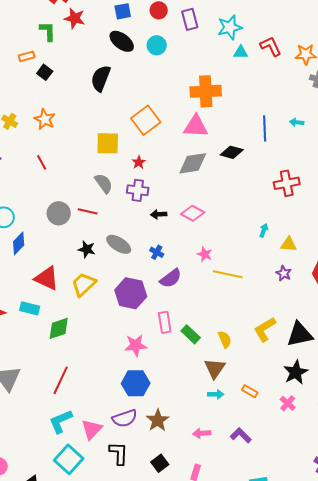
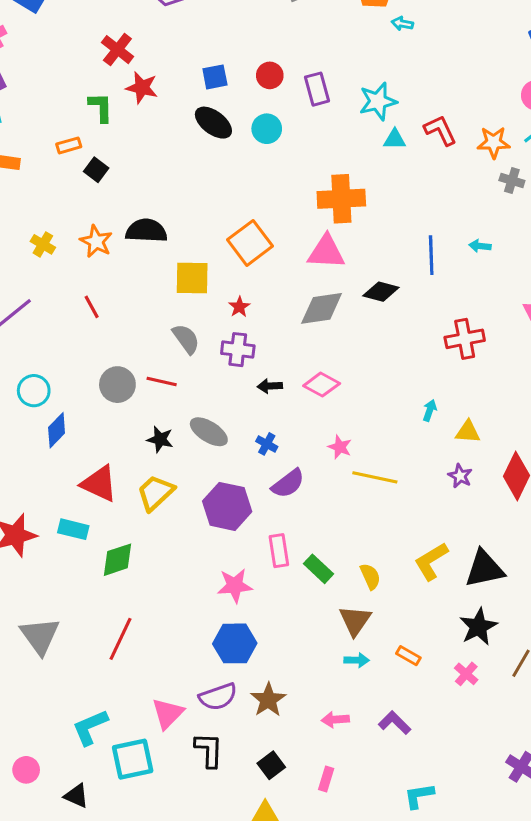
black semicircle: (101, 78) -> (146, 231), moved, turned 72
cyan L-shape: (61, 421) -> (90, 727), moved
cyan square: (69, 459) -> (133, 759), turned 36

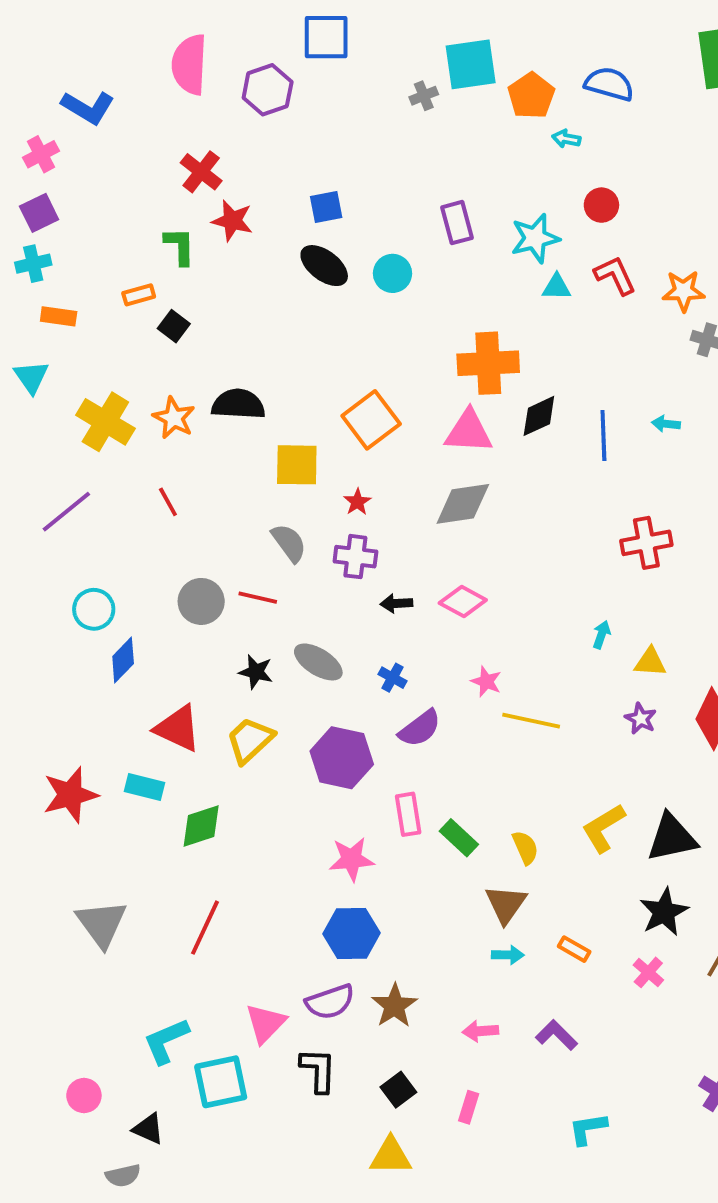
red circle: (270, 75) -> (601, 205), moved
yellow cross: (43, 244) -> (105, 422), size x1.8
black diamond: (381, 292) -> (539, 416), moved, turned -40

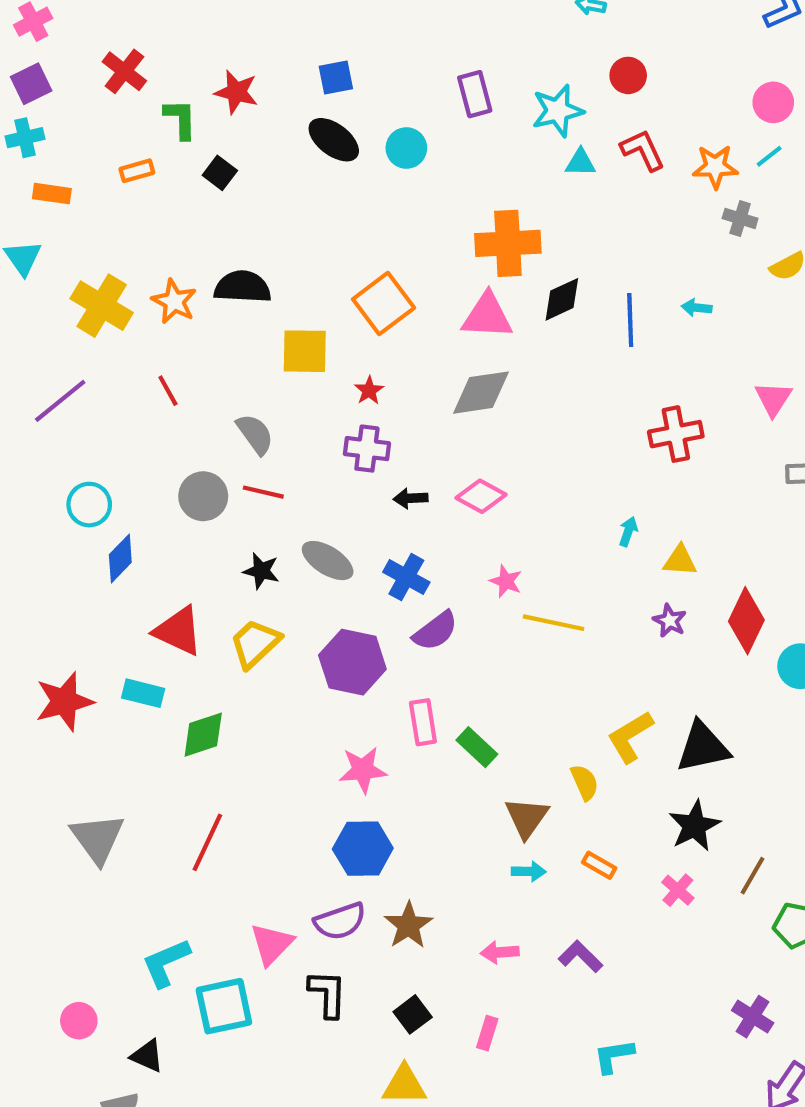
red cross: (201, 172) -> (124, 71), moved
black square: (174, 326) -> (220, 173), moved
gray semicircle: (289, 543) -> (255, 434), moved
blue cross: (393, 678) -> (406, 577), size x1.5
yellow semicircle: (525, 848) -> (585, 782), moved

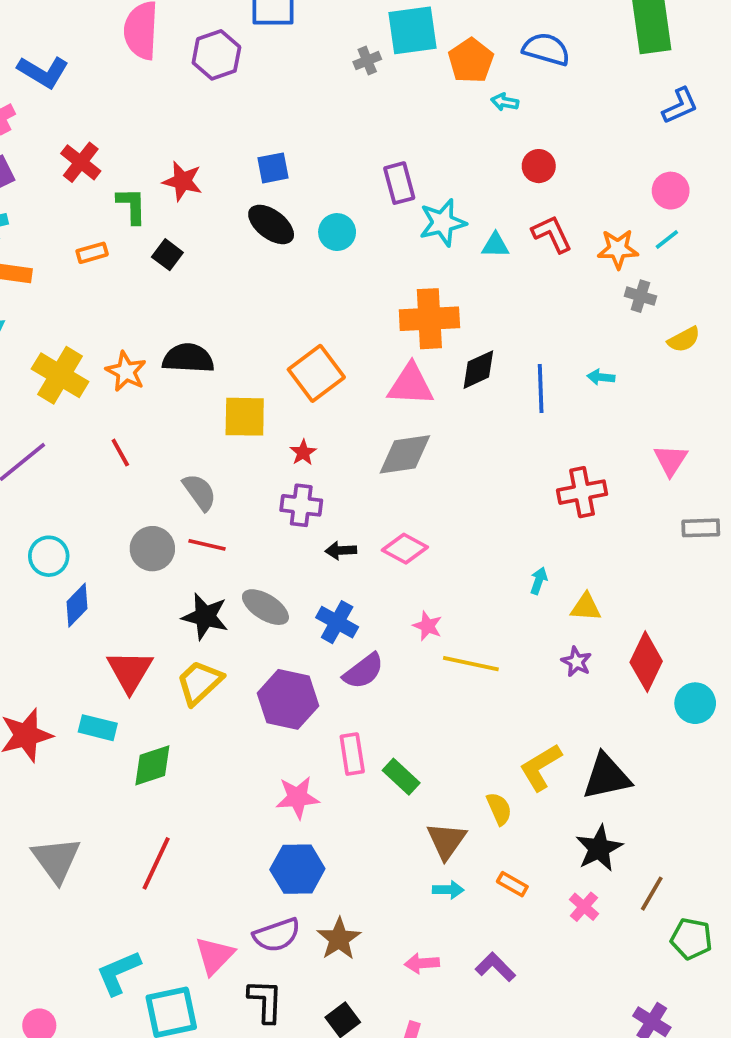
cyan star: (558, 111) -> (443, 223), moved
black star: (261, 571) -> (205, 616), size x1.4
red triangle: (178, 631) -> (130, 671), turned 36

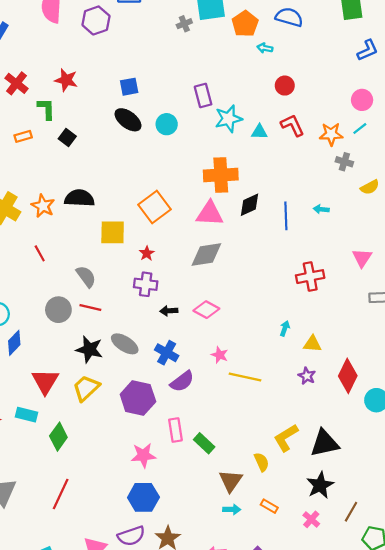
red star: (183, 181) -> (66, 80), moved
green diamond: (152, 765) -> (58, 437), turned -36

